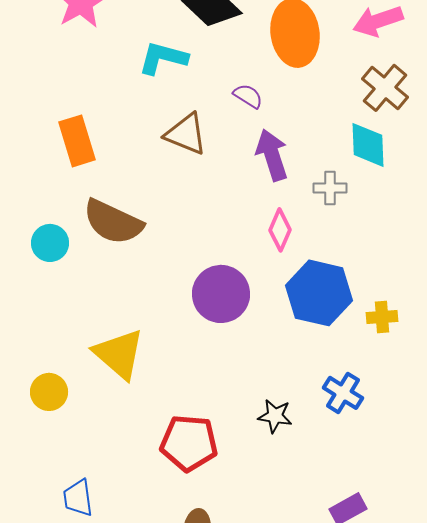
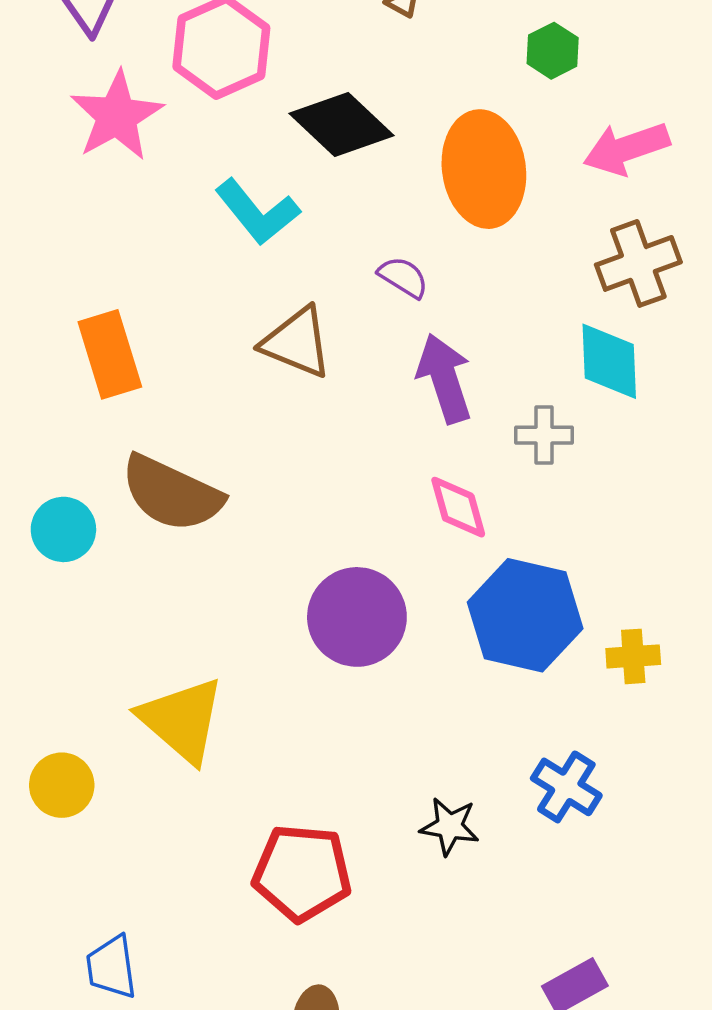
cyan L-shape: (163, 58) -> (257, 212), turned -144
brown cross: (385, 88) -> (638, 263), turned 30
pink diamond: (280, 230) -> (458, 507), turned -39

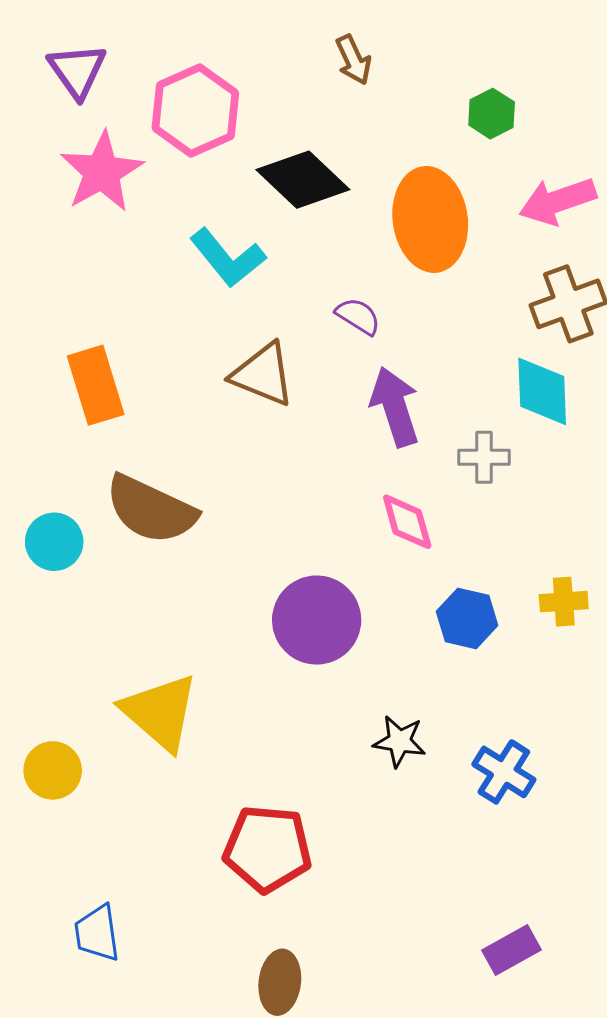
blue hexagon: (525, 615) -> (467, 618), size x0.6
yellow cross: (633, 656) -> (564, 602), moved
black star: (450, 826) -> (399, 741), moved

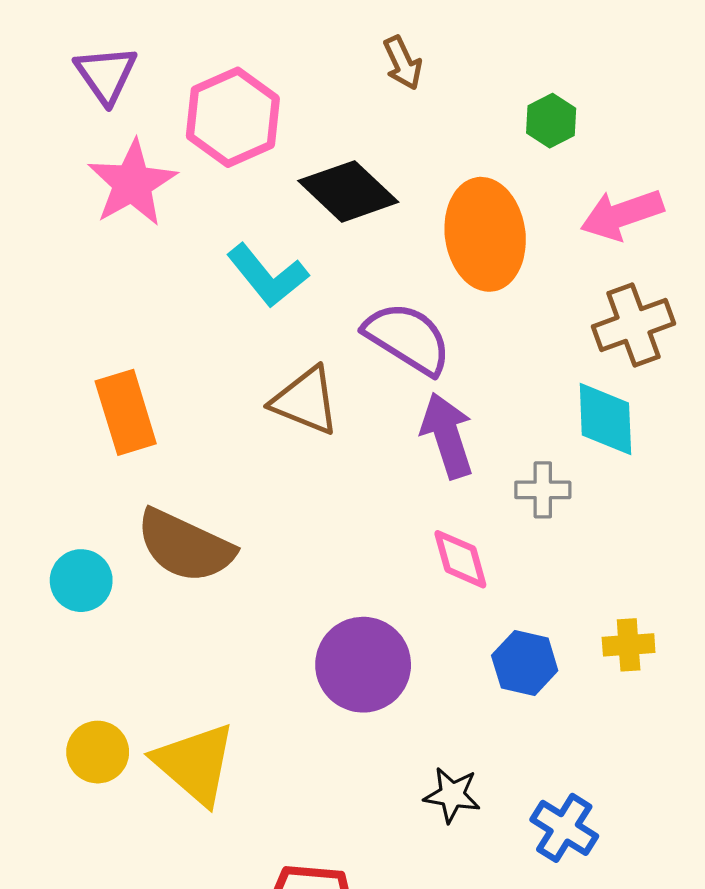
purple semicircle: (358, 316) -> (408, 338), size x1.8
yellow circle: (53, 770) -> (98, 752), moved

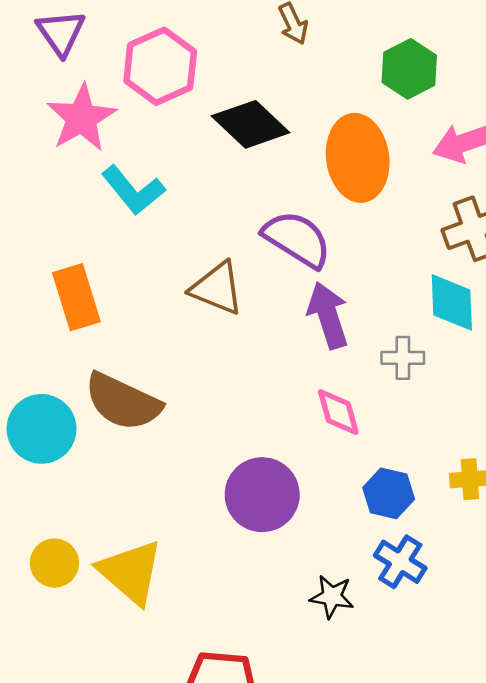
green hexagon: (551, 121) -> (409, 69), size x1.4
cyan L-shape: (267, 276) -> (133, 190), moved
cyan circle: (81, 581) -> (42, 429), size x1.4
blue cross: (564, 828) -> (400, 562), moved

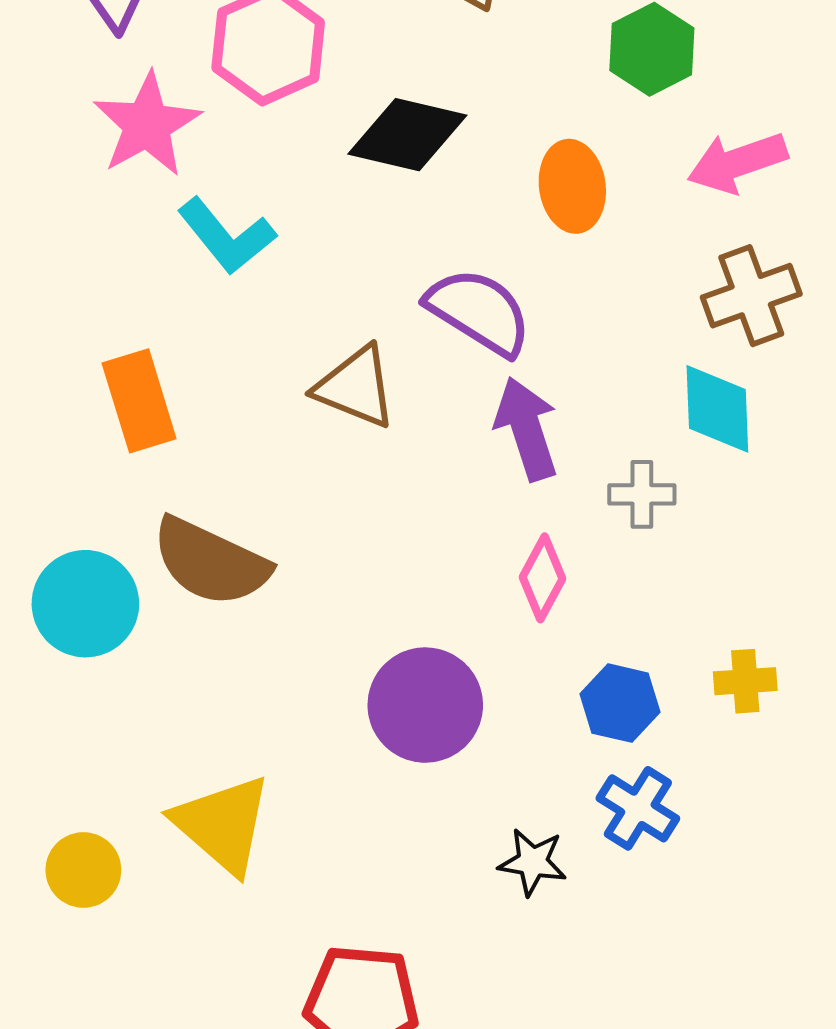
black diamond: (251, 124) -> (407, 135), turned -30
orange ellipse: (358, 158) -> (572, 186), size x0.7
pink diamond: (338, 412) -> (543, 578), turned 44
yellow circle: (54, 563) -> (83, 870), moved

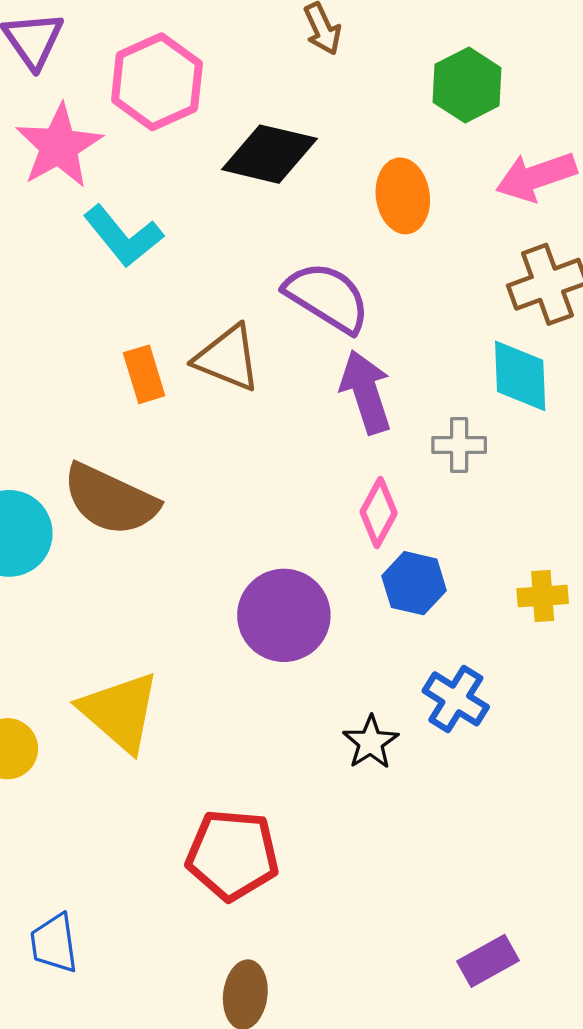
orange rectangle: (139, 401) -> (144, 374), moved, size x0.7
blue hexagon: (620, 703) -> (414, 583), moved
black star: (533, 862) -> (371, 742), turned 30

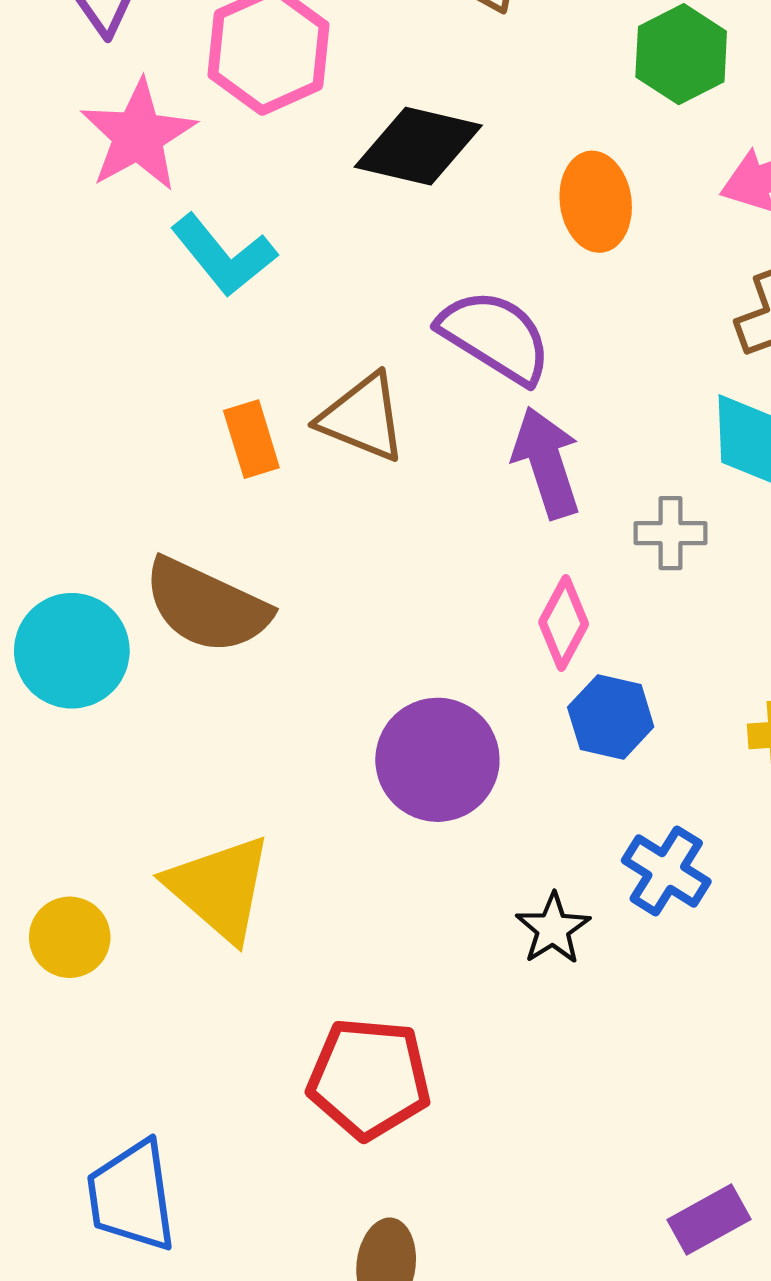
blue trapezoid: (54, 943) -> (132, 1196), size x1.4

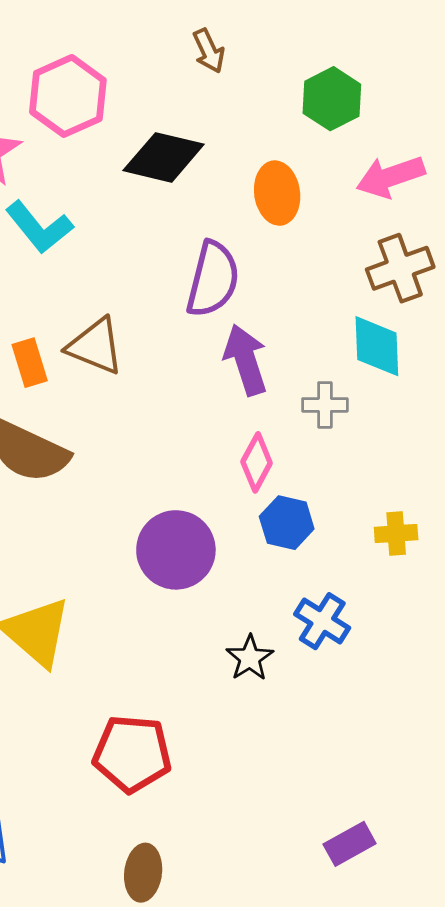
purple semicircle: (495, 336) -> (213, 279), turned 72
brown triangle: (363, 418) -> (95, 346), moved
orange rectangle: (251, 439) -> (30, 363), moved

